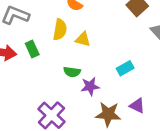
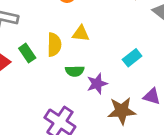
yellow semicircle: (60, 30) -> (54, 45), moved

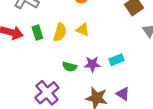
green semicircle: (75, 71) -> (70, 67), moved
purple star: (97, 84) -> (92, 64), moved

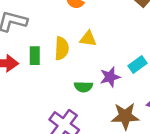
green rectangle: (37, 33) -> (35, 56), turned 32

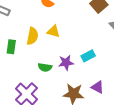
green rectangle: (35, 56) -> (11, 47), moved

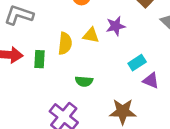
purple star: (66, 63) -> (116, 26), moved
purple triangle: (98, 87) -> (151, 81), moved

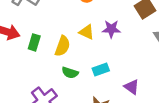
yellow semicircle: (65, 43) -> (63, 46), moved
cyan rectangle: (137, 63) -> (101, 69), moved

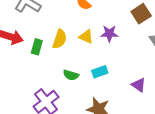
yellow semicircle: (63, 46) -> (60, 39), moved
purple triangle: (132, 87) -> (139, 85), moved

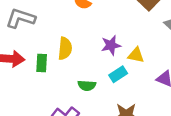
purple star: (109, 34) -> (111, 45), moved
yellow triangle: (86, 37) -> (136, 55), moved

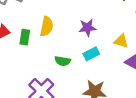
yellow triangle: (136, 55) -> (121, 41), moved

